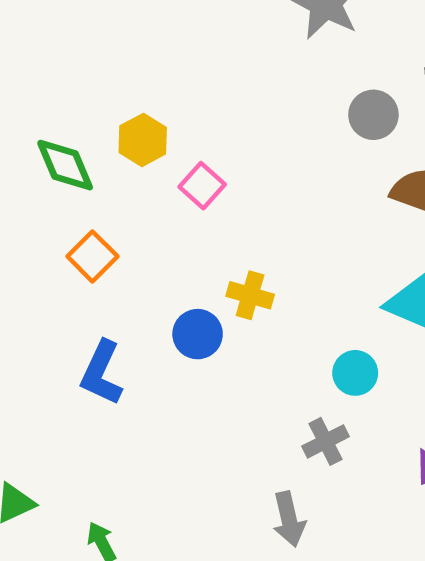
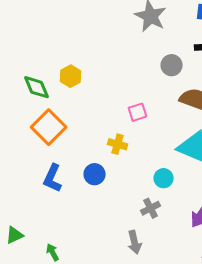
pink square: (202, 186) -> (138, 112), moved, turned 30
orange square: (92, 256) -> (49, 127), size x1.6
blue circle: (198, 334) -> (95, 174), moved

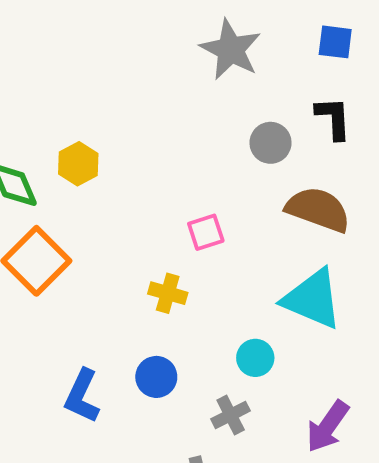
blue circle: (95, 174) -> (156, 377), moved
blue L-shape: (53, 178) -> (82, 396), moved

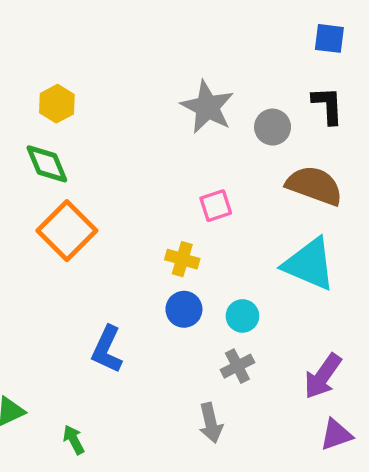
gray star: (231, 50) -> (207, 107), moved
yellow hexagon: (78, 164) -> (57, 104), moved
cyan circle: (255, 358) -> (242, 316), moved
blue circle: (156, 377) -> (184, 309), moved

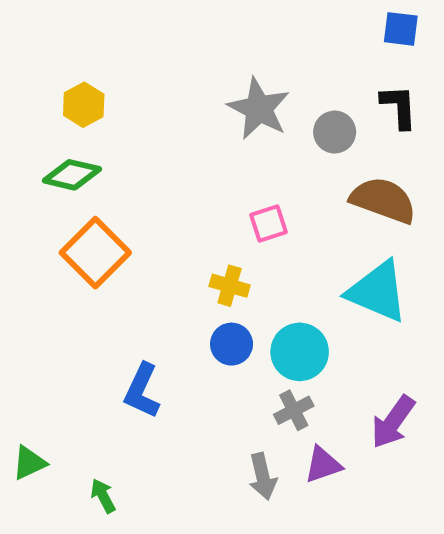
green diamond: (47, 164) -> (72, 175), turned -54
cyan circle: (242, 316) -> (300, 352), size x1.5
purple triangle: (336, 435) -> (323, 465), moved

